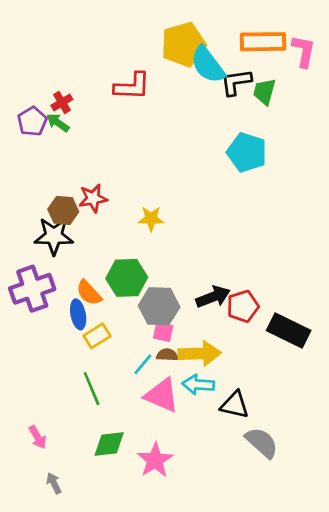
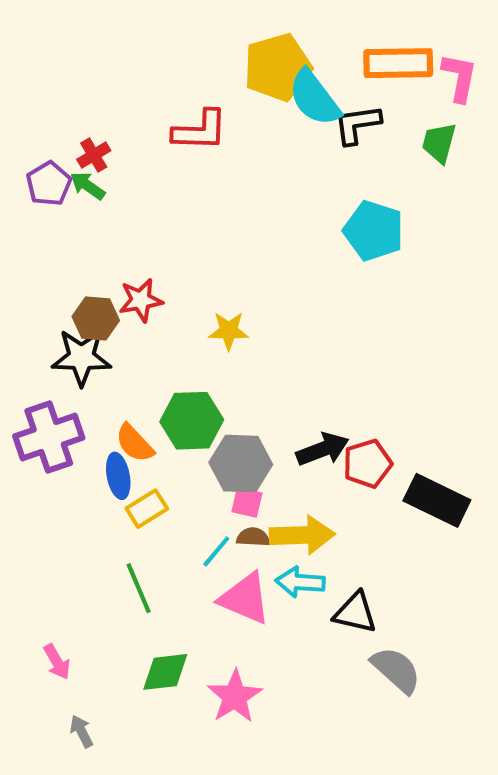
green trapezoid: (264, 92) -> (439, 143), moved

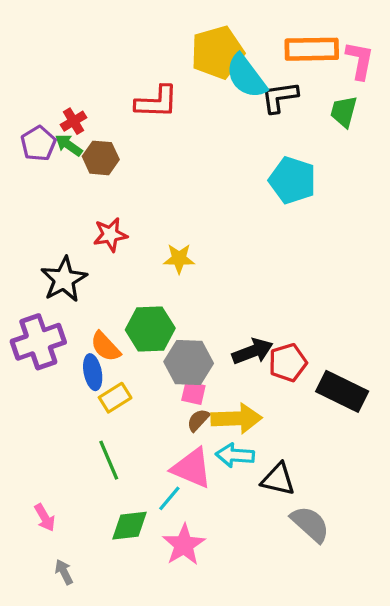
brown hexagon: (96, 319) -> (101, 158), moved
black star: (81, 357) -> (64, 279), turned -30
brown semicircle: (253, 537) -> (198, 420), turned -50
cyan line: (216, 551) -> (169, 498), moved

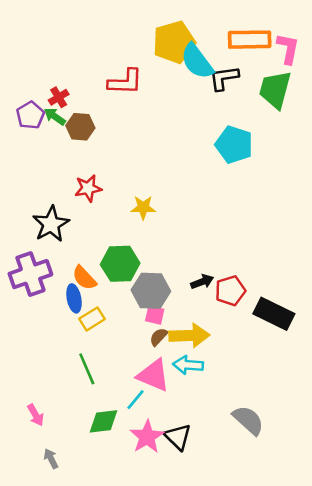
green trapezoid: (344, 112) -> (275, 90), size x1.5
black arrow: (253, 351) -> (202, 282), size x0.7
black triangle: (278, 479) -> (178, 437), moved, turned 32

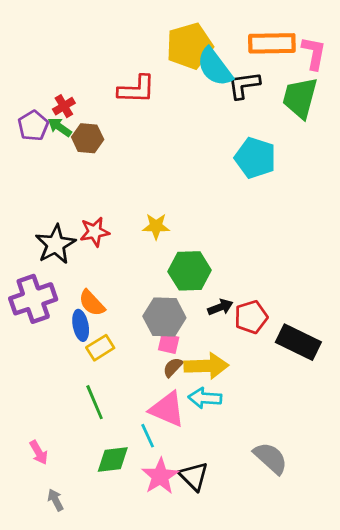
red star: (88, 188) -> (95, 232), moved
green hexagon: (120, 264) -> (190, 271), moved
cyan line: (136, 400) -> (148, 436), turned -65

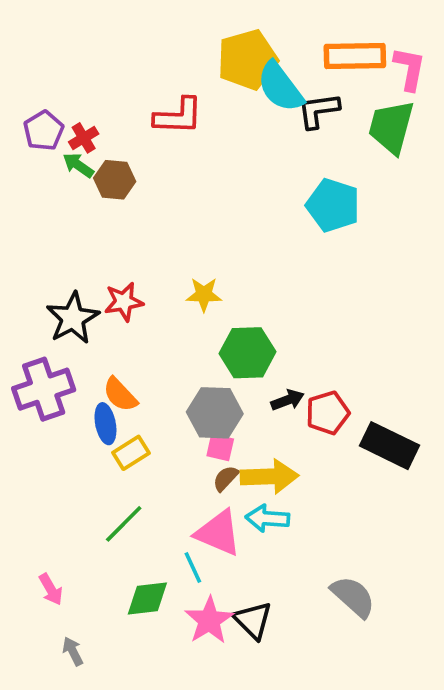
purple pentagon: (33, 126) -> (44, 131), moved
green line: (95, 402) -> (124, 524), turned 68

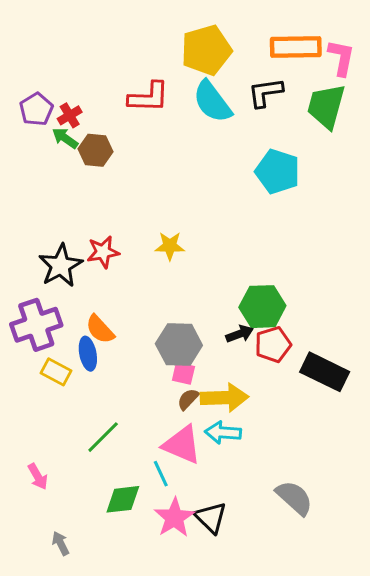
cyan semicircle: (280, 87) -> (212, 102), moved
green hexagon: (247, 353) -> (262, 307), moved
yellow rectangle: (131, 453) -> (56, 372), moved, turned 60
pink arrow: (51, 589) -> (38, 477), moved

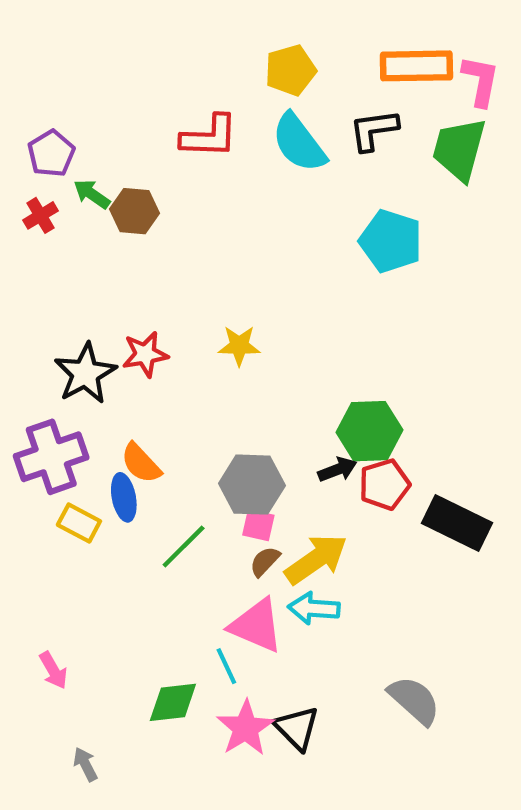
yellow pentagon: (206, 50) -> (290, 70), size x0.7
red cross: (70, 115) -> (41, 215), moved
yellow arrow: (224, 398) -> (316, 559), turned -33
green line: (103, 437) -> (184, 546), moved

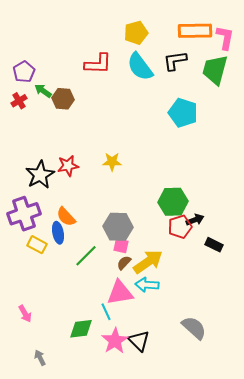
black arrow: (337, 470) -> (195, 220), moved
black rectangle: (457, 523) -> (214, 245), size x0.6
pink triangle: (256, 625) -> (120, 293), turned -32

